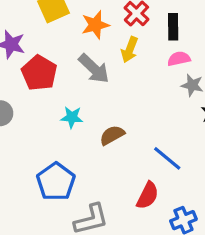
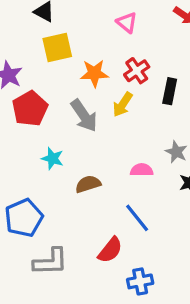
pink semicircle: (179, 59) -> (142, 170), moved

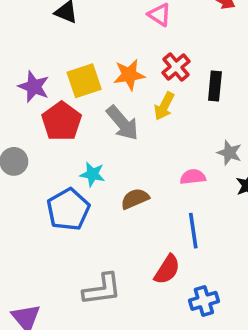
yellow square: (57, 47) -> (84, 81), moved
blue pentagon: (24, 218) -> (68, 209), moved
blue line: (137, 218) -> (193, 231), turned 36

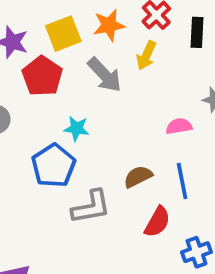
brown semicircle: (135, 199) -> (138, 177), moved
gray L-shape: (102, 289) -> (91, 207), moved

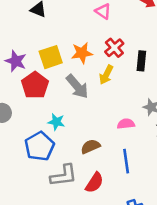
brown semicircle: (138, 177) -> (90, 146), moved
red semicircle: (157, 222) -> (94, 183), moved

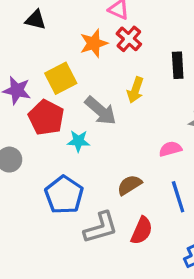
red cross: (114, 48) -> (129, 39), moved
orange star: (82, 53) -> (94, 43), moved
cyan star: (56, 122) -> (78, 141), moved

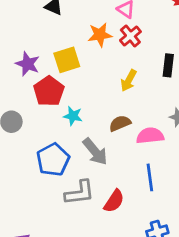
gray arrow: (101, 111) -> (95, 152), moved
pink semicircle: (170, 149) -> (150, 136), size x1.4
brown semicircle: (129, 185) -> (120, 123), moved

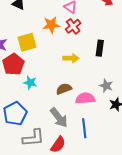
yellow arrow: (129, 80) -> (71, 58), turned -119
gray arrow: (95, 152) -> (59, 118), moved

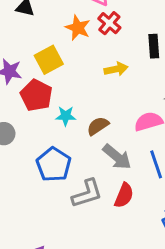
orange star: (51, 25) -> (78, 28), turned -30
brown semicircle: (64, 89) -> (98, 126), moved

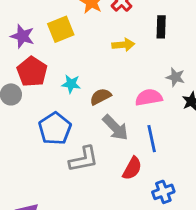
red pentagon: (36, 95) -> (32, 72), moved
red semicircle: (124, 195) -> (132, 168), moved

